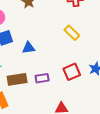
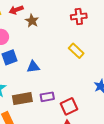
red square: (72, 72) -> (69, 106), moved

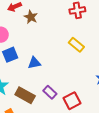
purple rectangle: (47, 97) -> (50, 92), turned 56
brown rectangle: (22, 99) -> (25, 95), turned 42

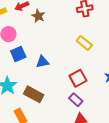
purple rectangle: (50, 92) -> (76, 100), moved
red square: (72, 101) -> (78, 78), moved

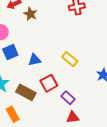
yellow rectangle: (84, 43) -> (70, 59), moved
red square: (78, 78) -> (49, 83), moved

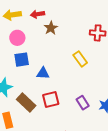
yellow rectangle: (70, 59) -> (80, 59), moved
purple rectangle: (68, 98) -> (83, 103), moved

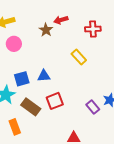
red arrow: (38, 14) -> (61, 20), moved
blue square: (22, 60) -> (22, 79), moved
purple rectangle: (83, 103) -> (93, 107), moved

